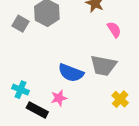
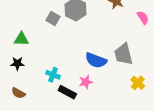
pink semicircle: (114, 30) -> (143, 18), moved
gray trapezoid: (103, 66) -> (123, 54), turned 65

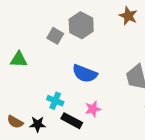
blue semicircle: (96, 60) -> (85, 74), moved
black star: (17, 63) -> (38, 124), moved

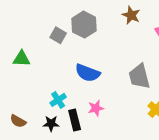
cyan cross: (55, 101) -> (58, 100), turned 35
black rectangle: (72, 121) -> (75, 120), turned 48
black star: (38, 124) -> (51, 124), moved

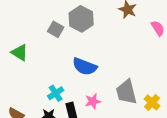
green triangle: (22, 59) -> (20, 53), turned 30
gray trapezoid: (139, 76) -> (126, 92), moved

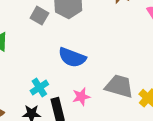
gray trapezoid: (126, 92) -> (119, 86), turned 120

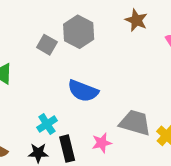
pink star: (81, 97) -> (102, 143), moved

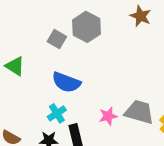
blue semicircle: (83, 91) -> (66, 82), moved
pink star: (102, 143) -> (108, 116), moved

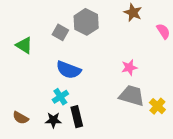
green triangle: (15, 66) -> (24, 45), moved
pink star: (108, 116) -> (129, 67), moved

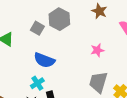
pink star: (129, 67) -> (97, 50), moved
gray trapezoid: (132, 96) -> (98, 82), turned -90

